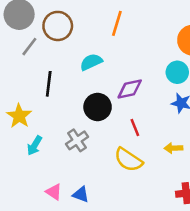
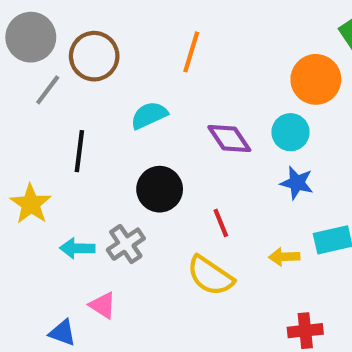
purple diamond: (130, 89) -> (229, 139), moved, turned 68
cyan arrow: (35, 146) -> (77, 248), moved, turned 60
pink triangle: (54, 192) -> (103, 305), moved
blue triangle: (81, 194) -> (62, 333), moved

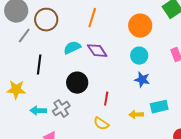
orange circle: (316, 79) -> (140, 26), moved
purple diamond: (229, 139) -> (97, 51), moved
yellow star: (31, 204) -> (16, 90), turned -30
red line: (221, 223) -> (106, 99), turned 32
yellow semicircle: (210, 276) -> (101, 124), size x0.7

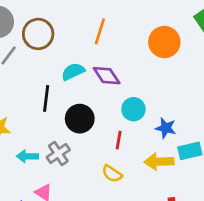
cyan circle: (139, 56) -> (133, 109), moved
black line: (39, 65) -> (46, 98), moved
blue star: (142, 80) -> (166, 128), moved
yellow arrow: (136, 115) -> (159, 162), size x1.5

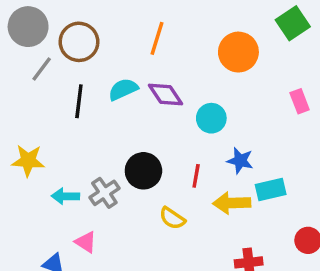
black line: (46, 98) -> (79, 101), moved
cyan circle: (133, 109) -> (211, 118), moved
black circle: (80, 119) -> (143, 171), moved
red line: (119, 140) -> (196, 176), moved

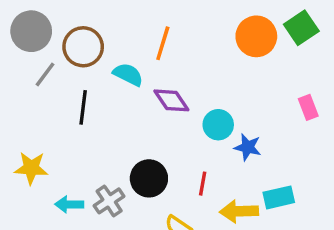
orange circle: (238, 52) -> (256, 36), moved
cyan semicircle: (123, 89) -> (128, 74), moved, turned 52
blue star: (240, 161) -> (248, 147), moved

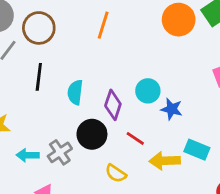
cyan semicircle: (128, 74) -> (75, 92), moved, turned -110
purple diamond: (171, 100) -> (113, 105), moved, turned 52
red line: (203, 184) -> (135, 138), turned -66
cyan rectangle: (279, 197) -> (197, 150), turned 35

